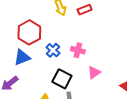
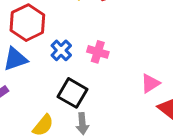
pink triangle: (94, 72) -> (150, 83), moved

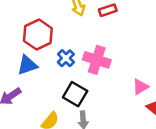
pink cross: (98, 52) -> (97, 60), size x1.5

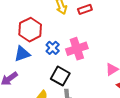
pink cross: (97, 60) -> (77, 49), turned -35

